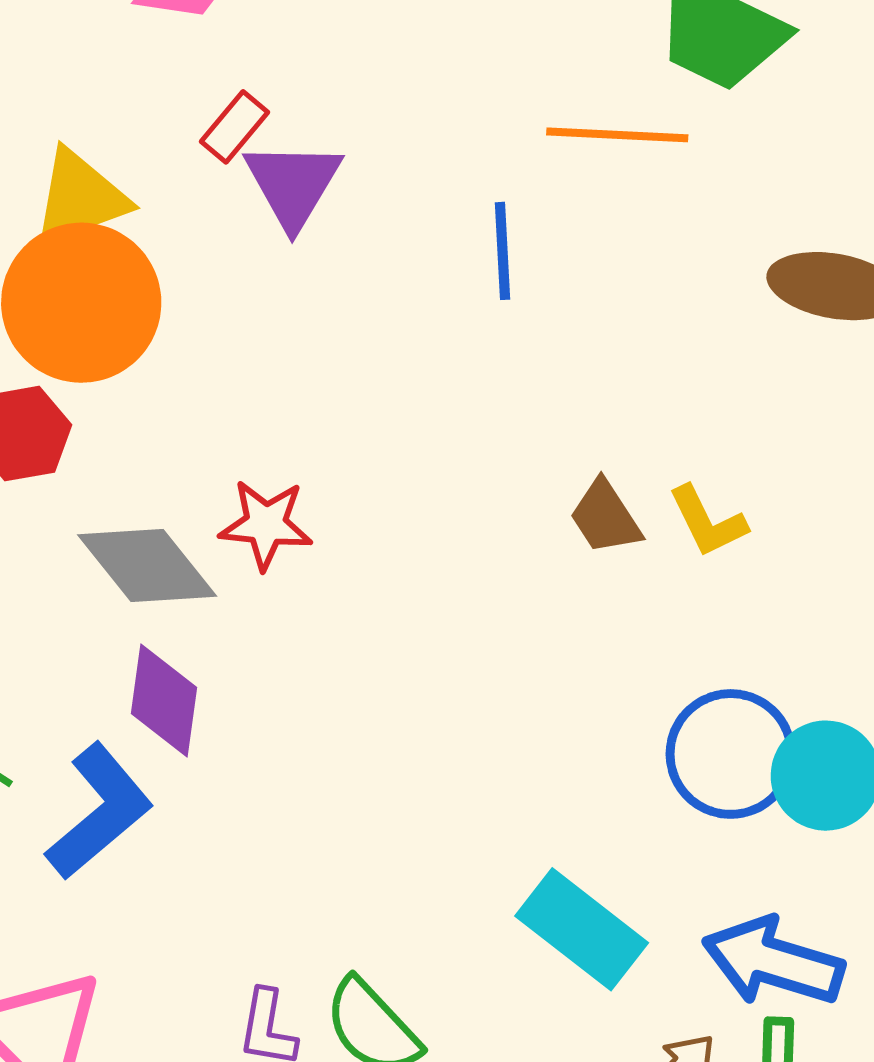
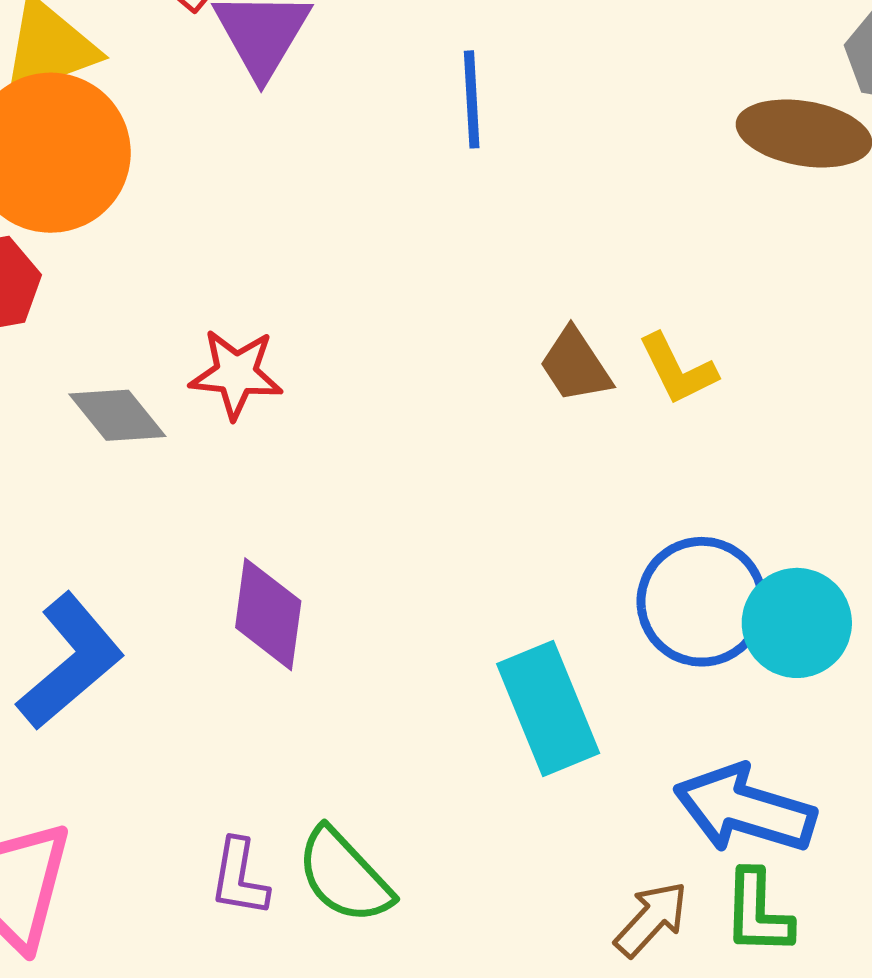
gray diamond: (147, 566) -> (117, 415), size x0.7
purple diamond: (164, 701) -> (268, 614), moved
cyan rectangle: (582, 929) -> (548, 709), moved, turned 30

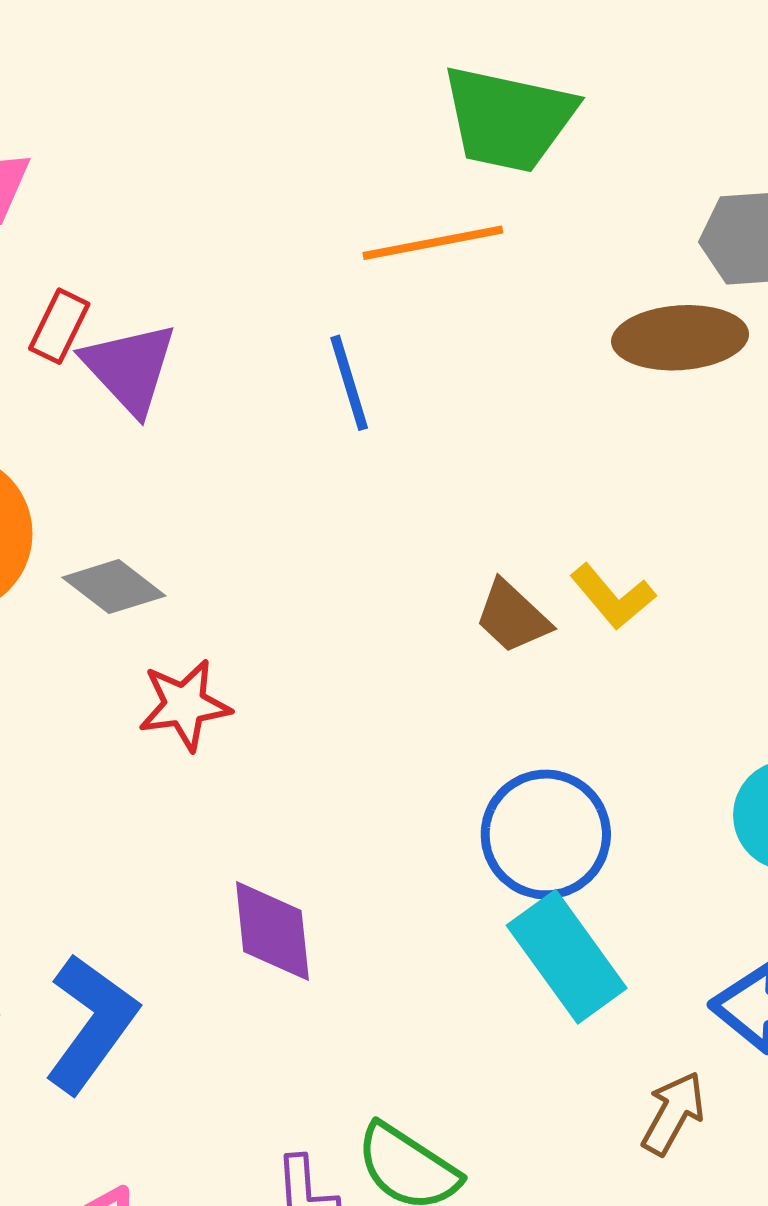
gray diamond: (117, 415) -> (114, 587), moved
blue circle: (702, 602) -> (546, 834), moved
brown arrow: (651, 919) -> (673, 1113), moved

